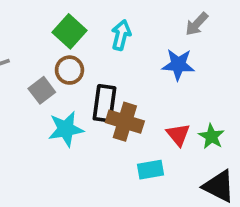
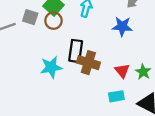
brown circle: (69, 70) -> (53, 21), moved
gray square: (42, 90) -> (30, 17), moved, turned -35
cyan rectangle: (151, 170) -> (116, 96), moved

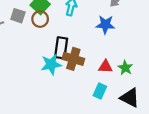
cyan star: (51, 67) -> (51, 64), moved
red triangle: (122, 71) -> (105, 67), turned -48
cyan rectangle: (116, 96) -> (100, 91), turned -56

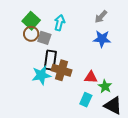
gray square: (18, 16) -> (44, 38), moved
blue star: (105, 25) -> (102, 39), moved
green star: (125, 68) -> (105, 86), moved

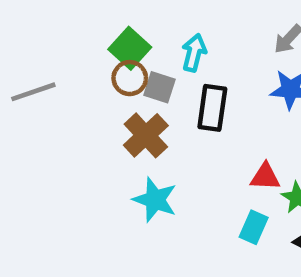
black rectangle: (50, 60) -> (212, 108), moved
brown cross: (61, 70) -> (146, 135), moved, turned 30
cyan star: (41, 75) -> (155, 200), moved, turned 30

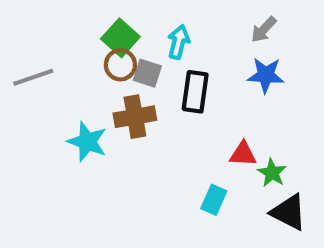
brown cross: (146, 135) -> (135, 117), turned 33
cyan star: (155, 200) -> (87, 142), moved
cyan rectangle: (254, 227) -> (214, 200), moved

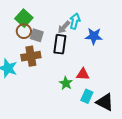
gray arrow: (264, 29) -> (64, 27), moved
cyan arrow: (179, 42) -> (75, 21), moved
green star: (272, 173) -> (66, 83), moved
cyan rectangle: (214, 200) -> (87, 96), moved

